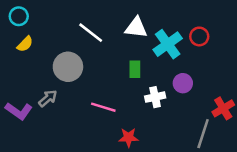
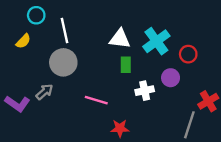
cyan circle: (19, 16) -> (36, 15), moved
white triangle: (136, 28) -> (120, 39), moved
white line: (91, 33) -> (65, 31), moved, turned 40
red circle: (199, 36) -> (188, 54), moved

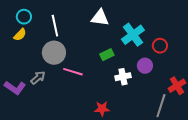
cyan circle: (36, 15) -> (24, 17), moved
white triangle: (120, 39) -> (100, 18), moved
green rectangle: (126, 65) -> (107, 55), turned 64
pink line: (96, 100) -> (73, 72), moved

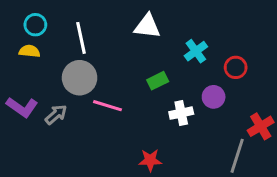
yellow semicircle: (20, 35) -> (29, 51), turned -128
cyan cross: (133, 35) -> (196, 51), size x0.7
purple L-shape: (15, 88) -> (22, 107), moved

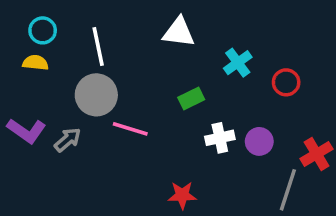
purple circle: (214, 97) -> (259, 141), moved

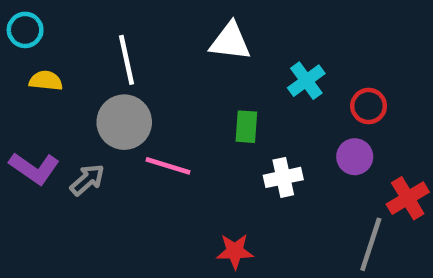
cyan circle: (43, 30) -> (25, 30), moved
green rectangle: (191, 98) -> (246, 127), turned -60
purple circle: (259, 141) -> (355, 157), moved

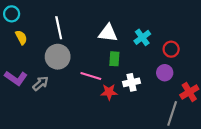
white triangle: (230, 41) -> (108, 33), moved
yellow semicircle: (46, 81) -> (21, 37), turned 56
pink line: (168, 166) -> (91, 76), moved
red star: (235, 251) -> (109, 92), moved

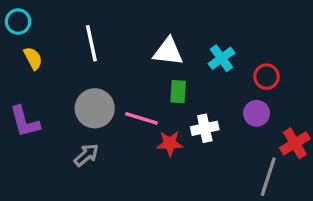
gray circle: (58, 57) -> (95, 108), moved
purple L-shape: (16, 78) -> (25, 122), turned 40
gray arrow: (41, 83) -> (86, 155), moved

